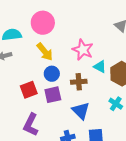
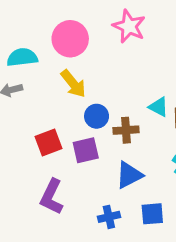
pink star: (83, 50) -> (129, 26), moved
blue circle: (52, 74) -> (97, 116), moved
blue triangle: (81, 111) -> (129, 175), turned 48

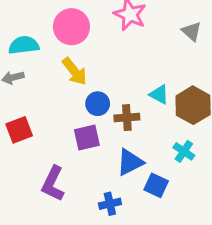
red square: (48, 143) -> (19, 130), moved
blue square: (152, 214) -> (156, 185), moved, turned 30

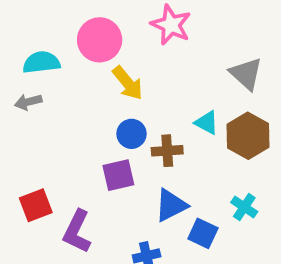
gray triangle: (192, 31) -> (246, 74), moved, size x1.4
yellow arrow: (75, 71) -> (128, 83), moved
red square: (19, 130) -> (36, 205), moved
cyan cross: (184, 151) -> (244, 207), moved

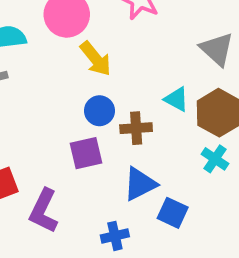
cyan cross: (244, 207) -> (215, 159), moved

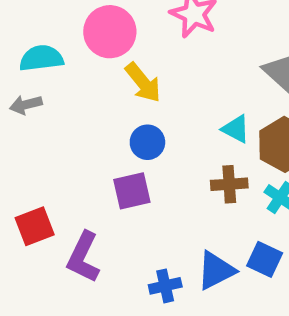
brown cross: (136, 128) -> (229, 184), moved
blue triangle: (140, 184) -> (216, 270), moved
blue square: (173, 213) -> (265, 259), moved

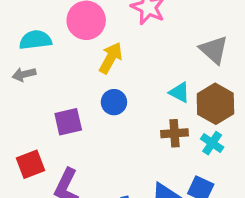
yellow arrow: (143, 83) -> (111, 58), turned -112
purple square: (132, 191) -> (68, 122), moved

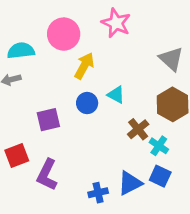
cyan triangle: (179, 92) -> (116, 95), moved
brown cross: (174, 133) -> (138, 129), turned -35
cyan cross: (212, 143) -> (159, 146), moved

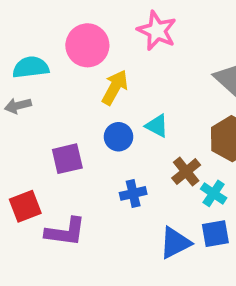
purple L-shape: (47, 175) -> (65, 232), turned -108
blue square: (160, 176) -> (215, 234), turned -35
blue cross: (98, 193) -> (133, 193), moved

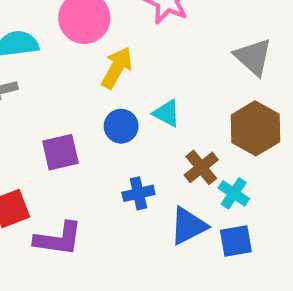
blue triangle: (175, 243) -> (188, 226), moved

